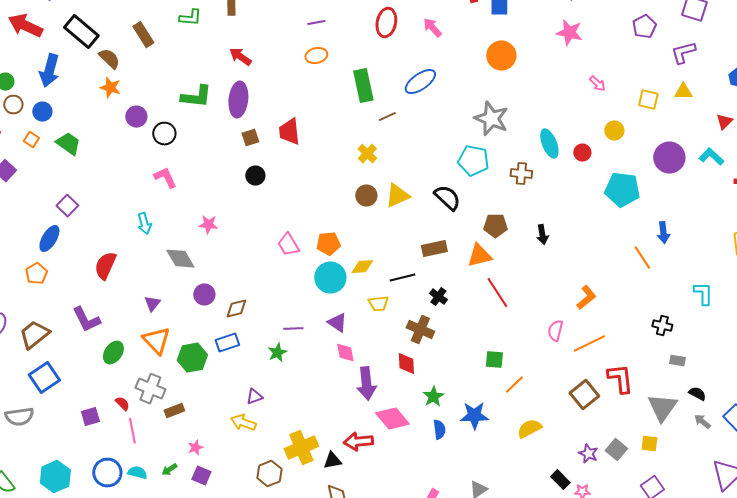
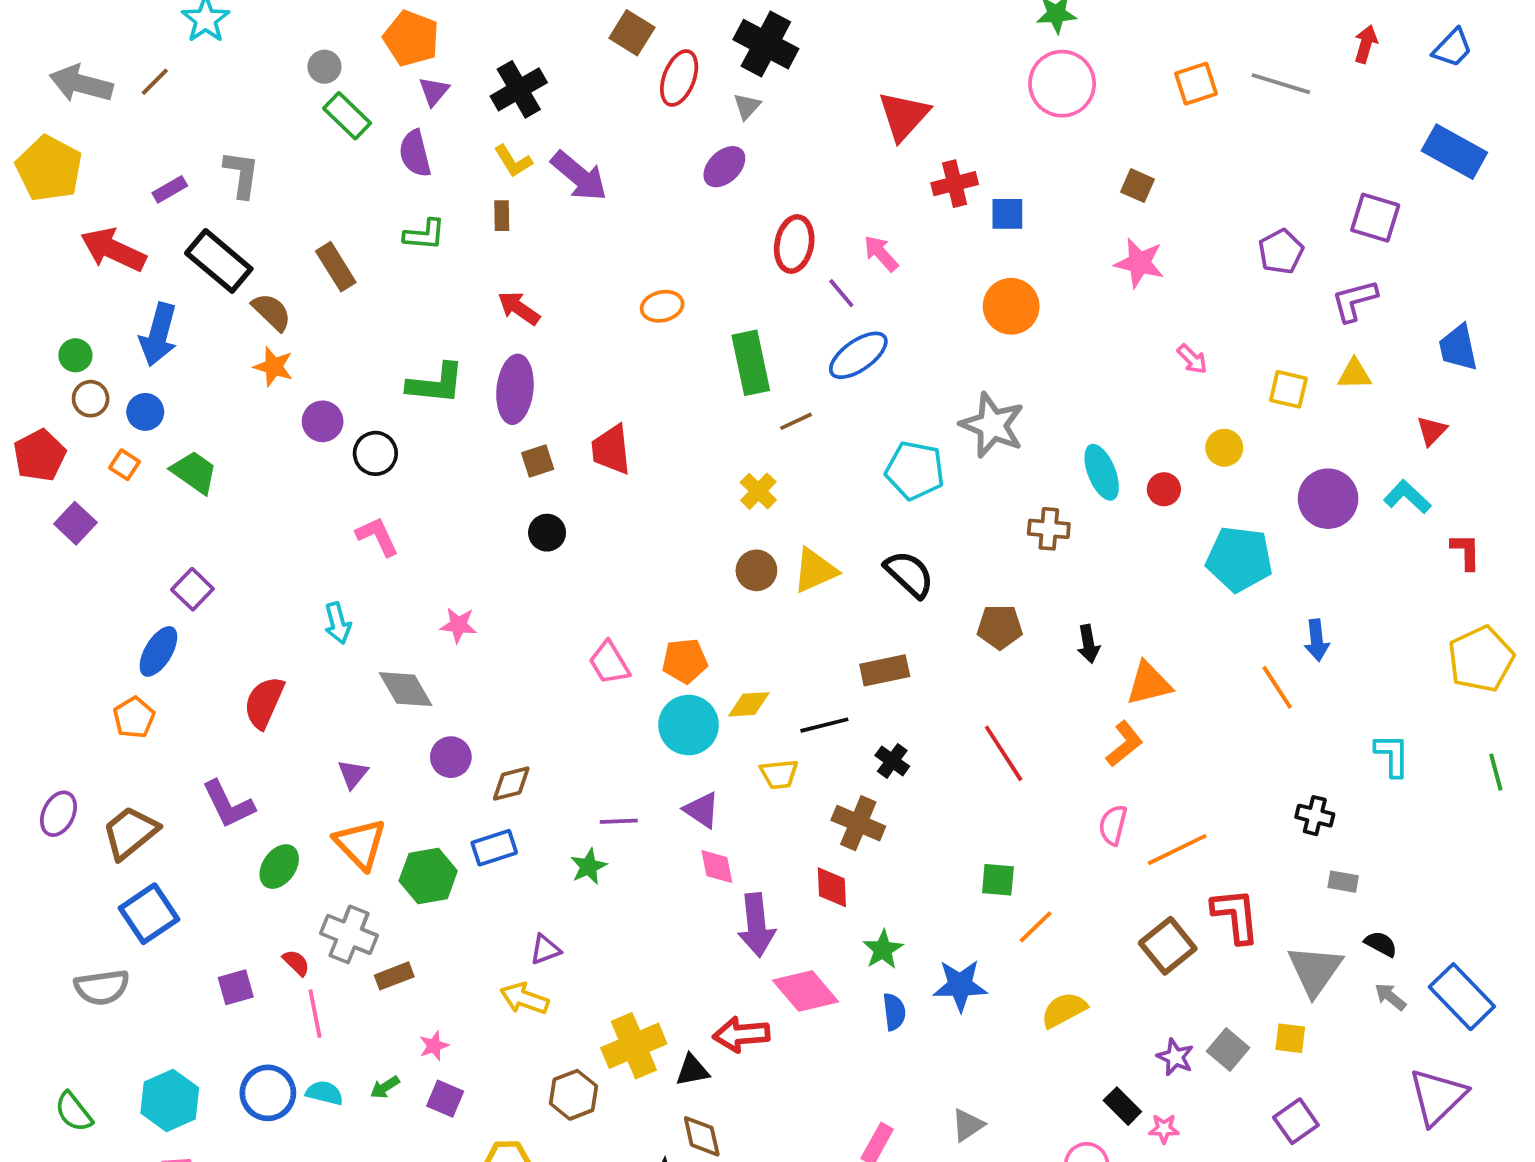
purple line: (316, 23) -> (841, 293), moved, turned 60
cyan pentagon: (473, 161) -> (915, 470), moved
orange triangle: (479, 256) -> (1149, 684), moved
orange L-shape: (586, 298) -> (1124, 744), moved

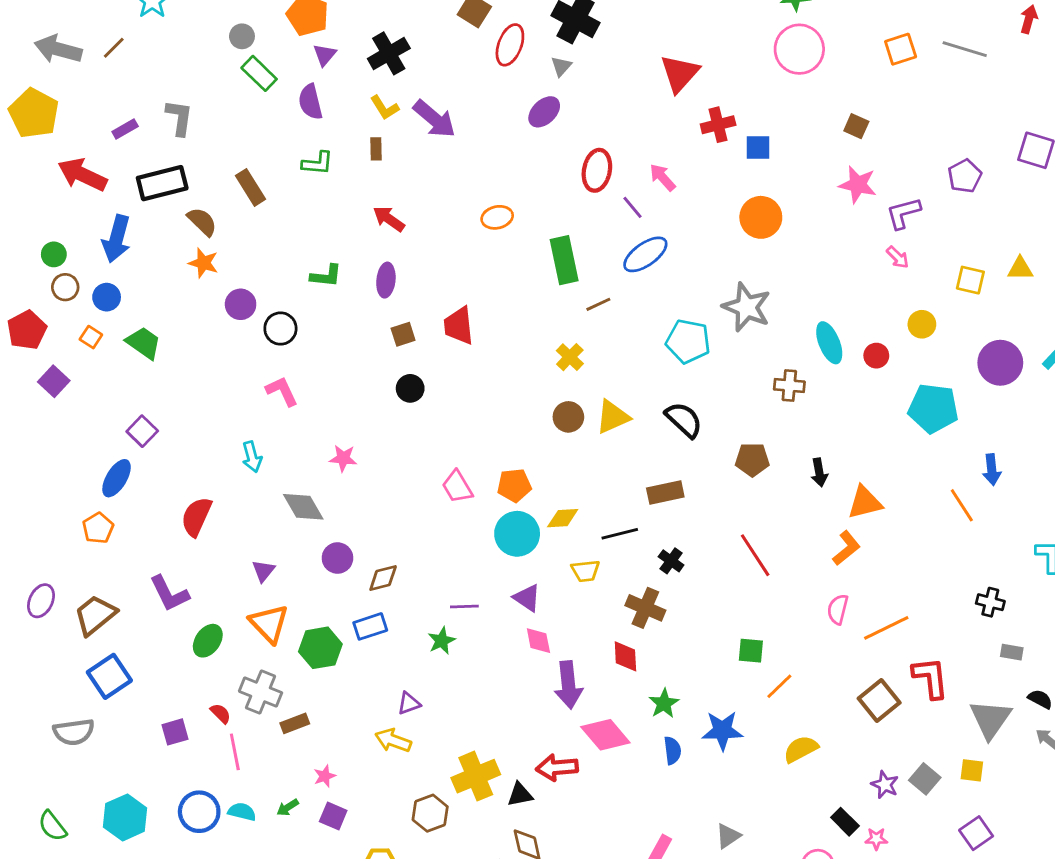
black rectangle: (219, 261) -> (162, 183), turned -54
purple L-shape: (1354, 301) -> (903, 213), moved
green L-shape: (436, 384) -> (326, 276), size x0.7
purple ellipse: (515, 389) -> (386, 280), size x0.7

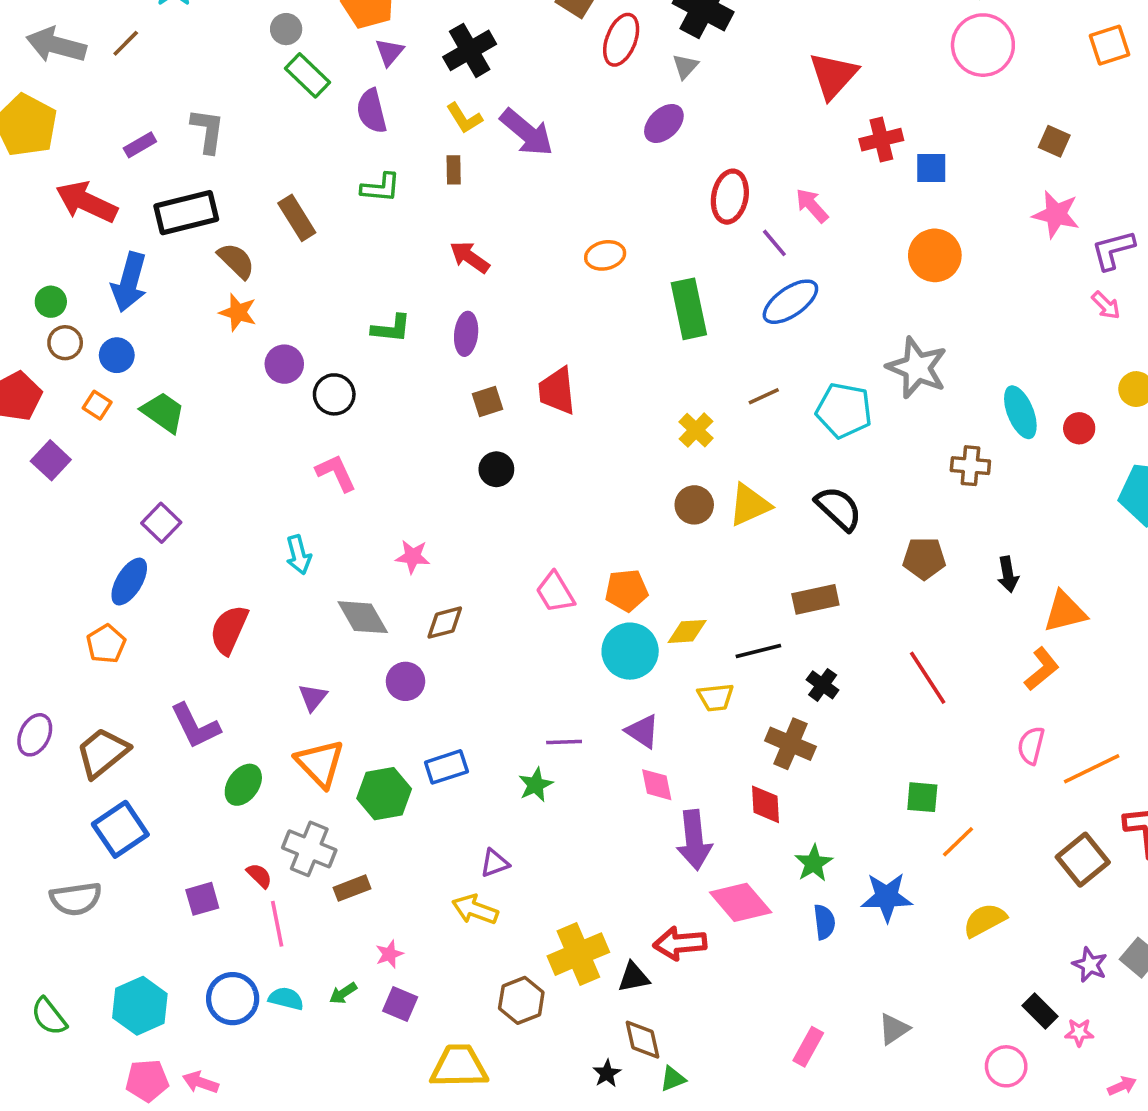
brown line: (598, 304) -> (764, 396), moved
brown diamond: (383, 578) -> (445, 623), moved

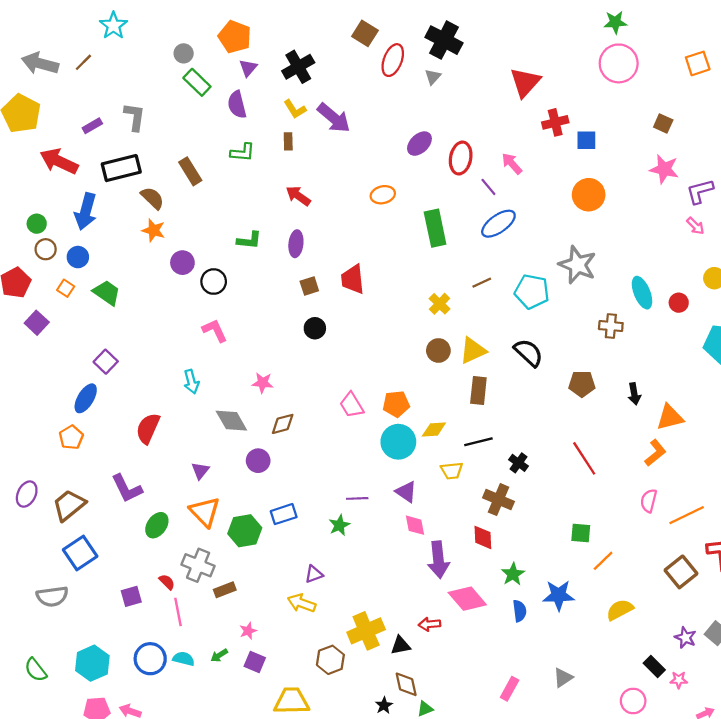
purple ellipse: (664, 123) -> (419, 144), moved
brown rectangle: (815, 599) -> (478, 391), moved, turned -72
red arrow: (680, 943) -> (429, 624), size x0.7

